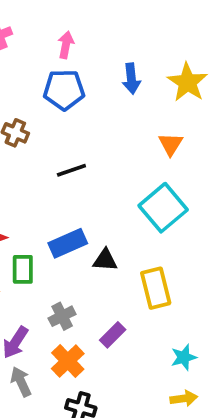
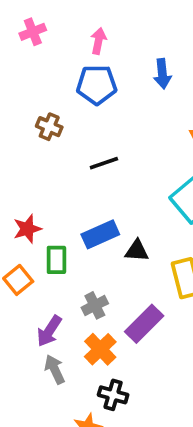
purple rectangle: (113, 335) -> (144, 324), size x1.5

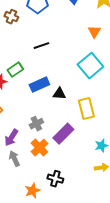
brown cross: (49, 127) -> (11, 17), moved
green rectangle: (56, 260) -> (15, 70), moved, turned 56
black cross: (113, 395) -> (55, 179), moved

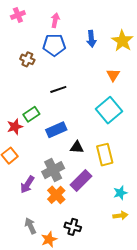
black triangle: (59, 94) -> (77, 147), moved
gray cross: (36, 124) -> (53, 170), size x1.5
gray arrow: (14, 159) -> (30, 226), moved

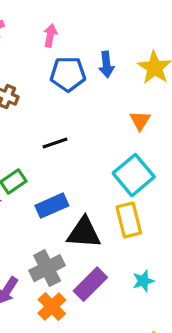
blue pentagon: (54, 45) -> (68, 74), moved
black triangle: (77, 147) -> (84, 233), size x1.6
yellow rectangle: (105, 155) -> (129, 220), moved
cyan star: (120, 193) -> (143, 281), moved

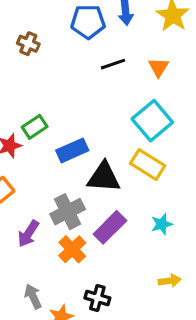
black line: (55, 143) -> (113, 64), moved
yellow rectangle: (129, 220) -> (148, 165), turned -44

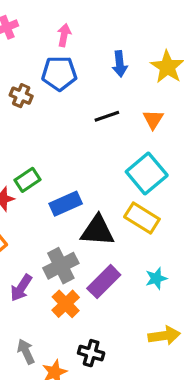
blue pentagon: (88, 22) -> (59, 73), moved
yellow arrow: (170, 281) -> (164, 336), size x1.4

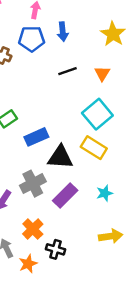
blue arrow: (120, 64) -> (63, 32), moved
orange cross: (66, 304) -> (33, 229), moved

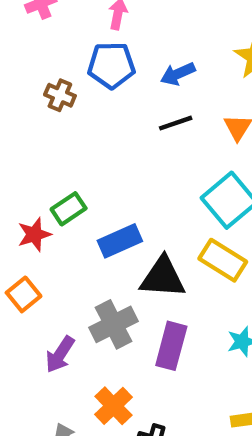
blue arrow: (63, 32) -> (178, 74), moved, turned 72
purple rectangle: (65, 196) -> (171, 346), turned -30

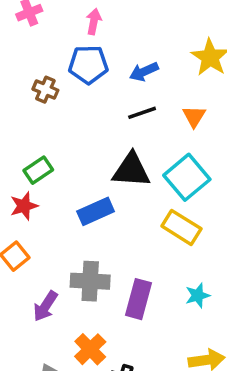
green rectangle: (69, 209) -> (38, 170), moved
black triangle: (163, 277) -> (131, 170), moved
gray cross: (114, 324) -> (90, 281), turned 30

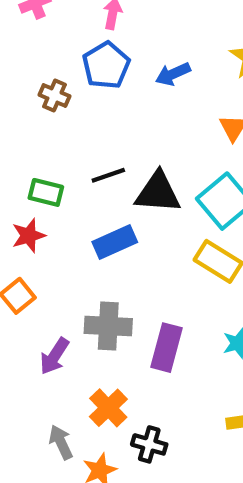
blue pentagon: (88, 64) -> (106, 65), turned -30
black line: (142, 113) -> (108, 175), moved
green rectangle: (38, 170) -> (46, 192), turned 48

